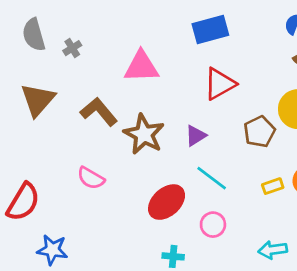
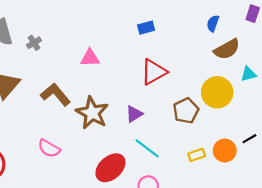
blue rectangle: (210, 29) -> (146, 28), size x0.6
pink triangle: (141, 67) -> (90, 58), size x0.7

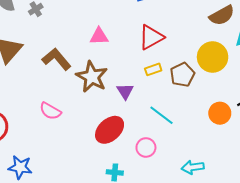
pink triangle: (90, 58) -> (99, 36), moved
purple triangle: (134, 114) -> (125, 91), moved, turned -30
cyan line: (147, 148) -> (162, 115), moved
yellow rectangle: (197, 155) -> (153, 69), moved

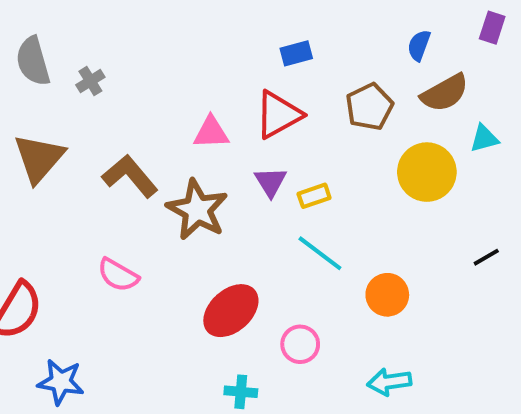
red triangle: (151, 37) -> (278, 115), moved
brown pentagon: (182, 75) -> (369, 107), moved
purple triangle: (125, 91) -> (270, 182), moved
orange circle: (220, 113) -> (387, 295), moved
cyan line: (162, 115) -> (320, 253), moved

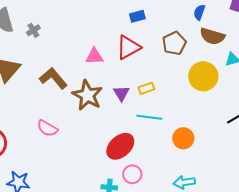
brown semicircle: (445, 93) -> (212, 36), turned 45
purple triangle: (270, 182) -> (121, 93), moved
cyan line: (320, 253) -> (149, 117), turned -30
red ellipse: (231, 311) -> (120, 146), moved
pink circle: (300, 344) -> (132, 174), moved

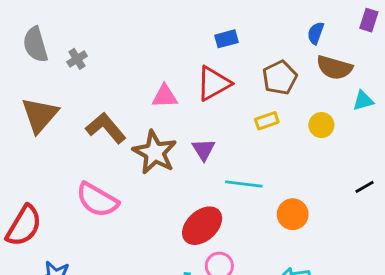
yellow circle: (203, 76) -> (321, 125), size x0.6
yellow rectangle: (146, 88) -> (267, 121), moved
pink semicircle: (47, 128) -> (97, 200), size x1.4

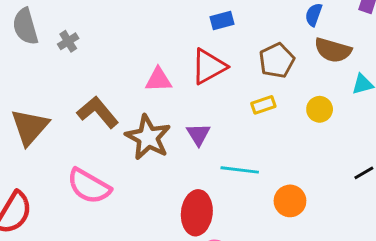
brown triangle: (40, 115) -> (30, 127), moved
red ellipse: (202, 226) -> (197, 213), turned -42

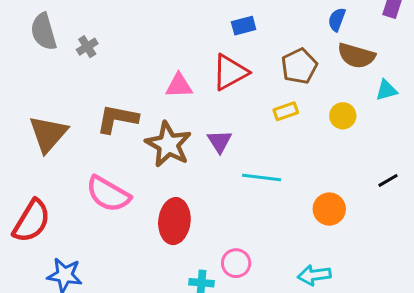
brown L-shape: (98, 112) -> (117, 119), turned -39
orange circle: (290, 201) -> (329, 209), moved
red ellipse: (197, 213) -> (174, 221), moved

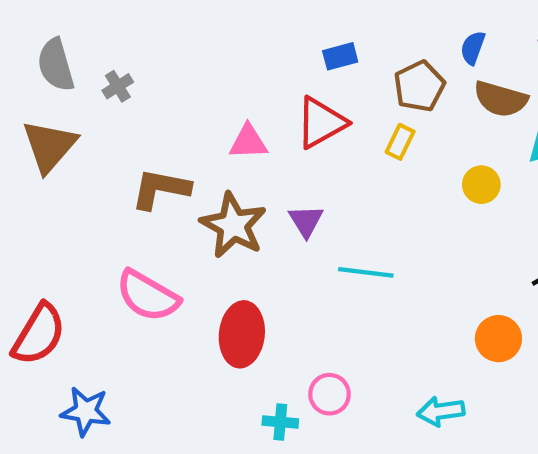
brown pentagon: (299, 66) -> (419, 86), moved
yellow rectangle: (286, 111) -> (400, 142), moved, turned -45
brown triangle: (48, 134) -> (49, 146), moved
orange circle: (329, 209) -> (498, 339), moved

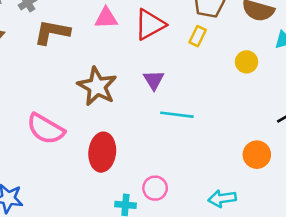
pink triangle: (248, 142) -> (106, 18), moved
brown L-shape: (161, 189) -> (52, 32), moved
purple triangle: (306, 221) -> (154, 80), moved

